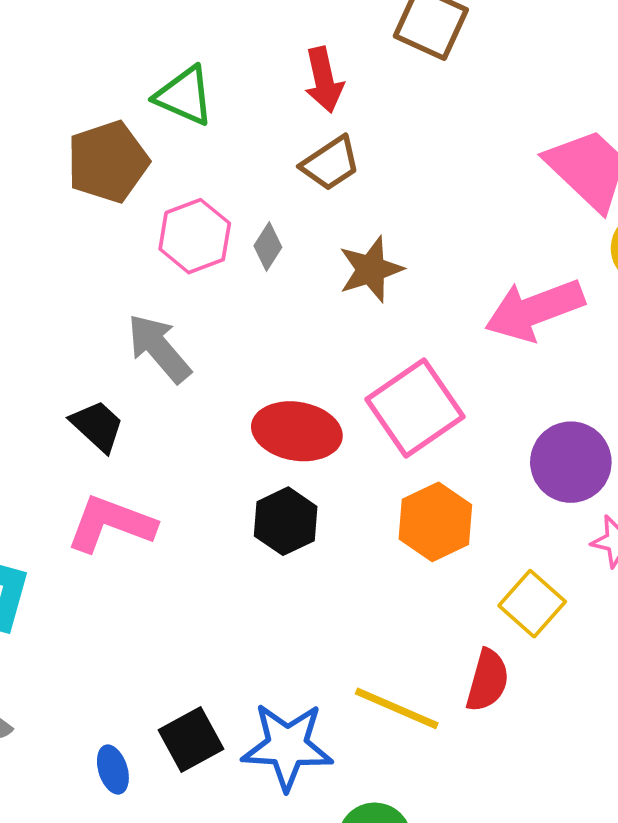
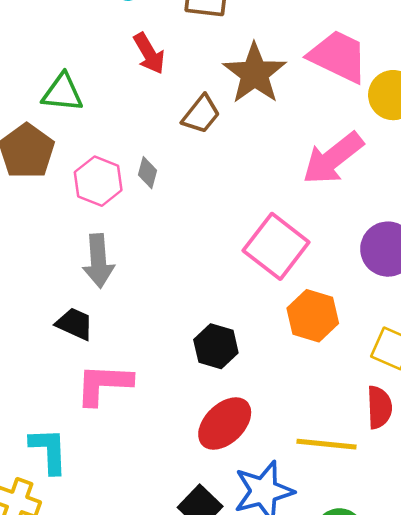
brown trapezoid: (330, 163) -> (201, 114), moved
brown star: (371, 269) -> (255, 74), moved, size x1.4
gray arrow: (159, 348) -> (98, 261), turned -126
red ellipse: (297, 431) -> (225, 424), moved, turned -36

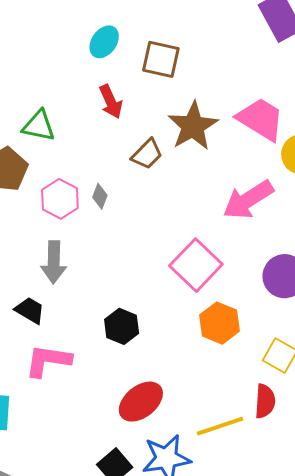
black hexagon: (216, 346) -> (122, 326), moved
yellow line: (326, 444) -> (220, 426), turned -30

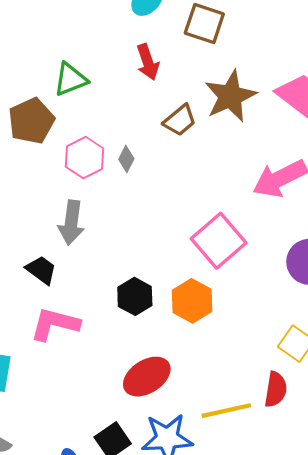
green triangle: (39, 126) -> (70, 79), turned -39
orange hexagon: (220, 323) -> (192, 301), moved

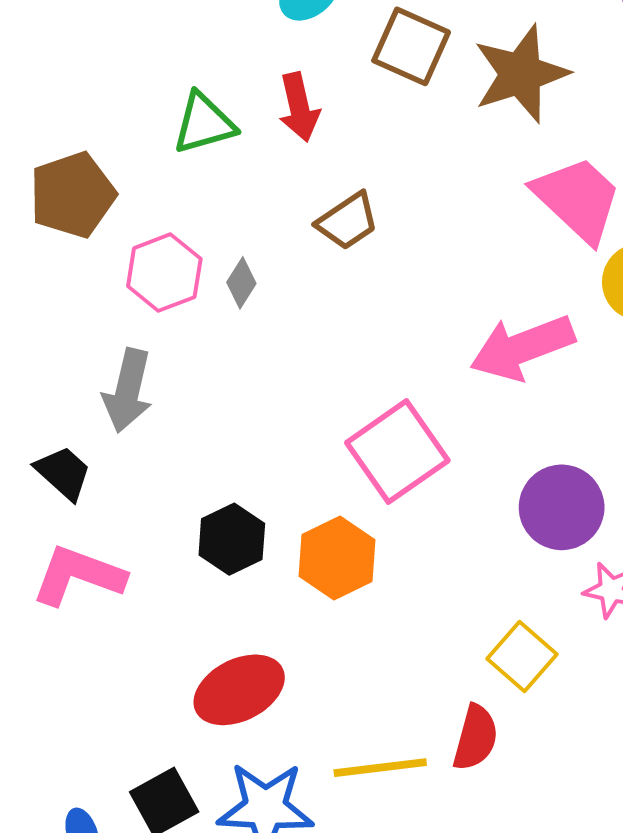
green triangle: (70, 79) -> (204, 123), moved
brown star: (230, 96) -> (521, 74), moved

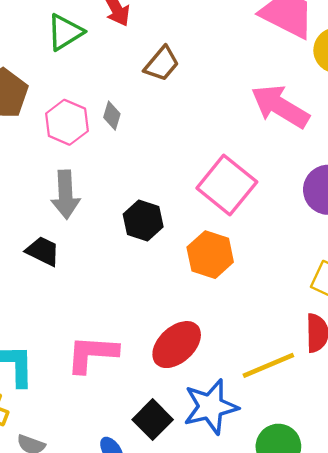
pink arrow: (522, 348) -> (280, 106), turned 68
black hexagon: (232, 539) -> (143, 220), moved
pink L-shape: (78, 576) -> (92, 354), moved

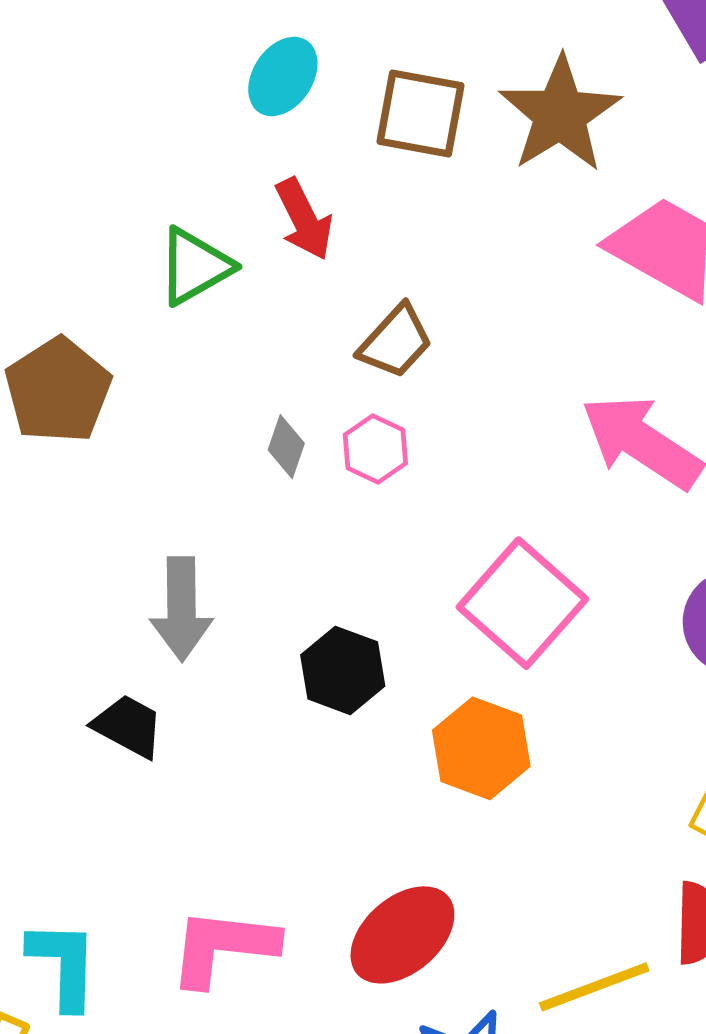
pink hexagon: (67, 122) -> (375, 449), moved, size x0.7

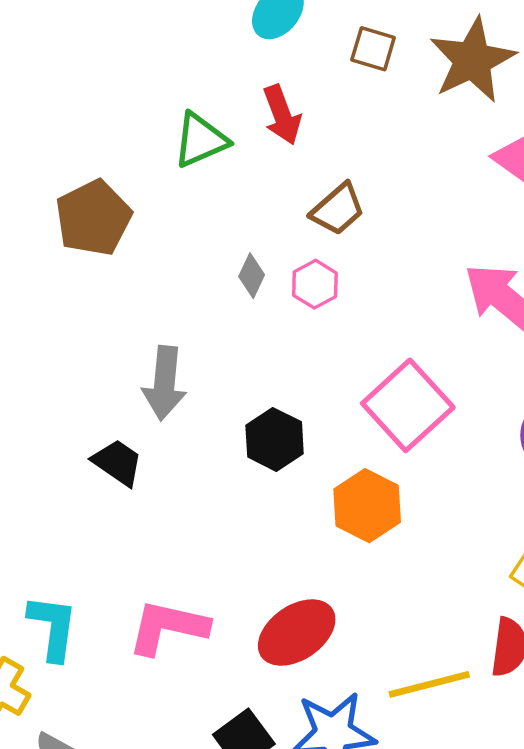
brown square: (421, 114) -> (373, 49), size x0.7

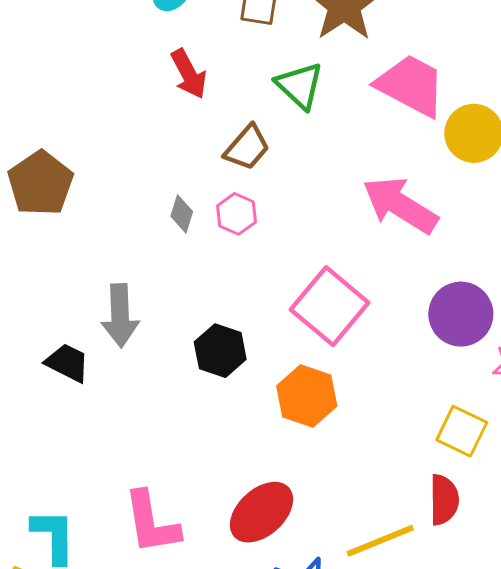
green triangle: (200, 140) -> (300, 86), moved, turned -46
black trapezoid: (118, 463) -> (67, 363), moved
pink L-shape: (168, 627) -> (151, 523), turned -104

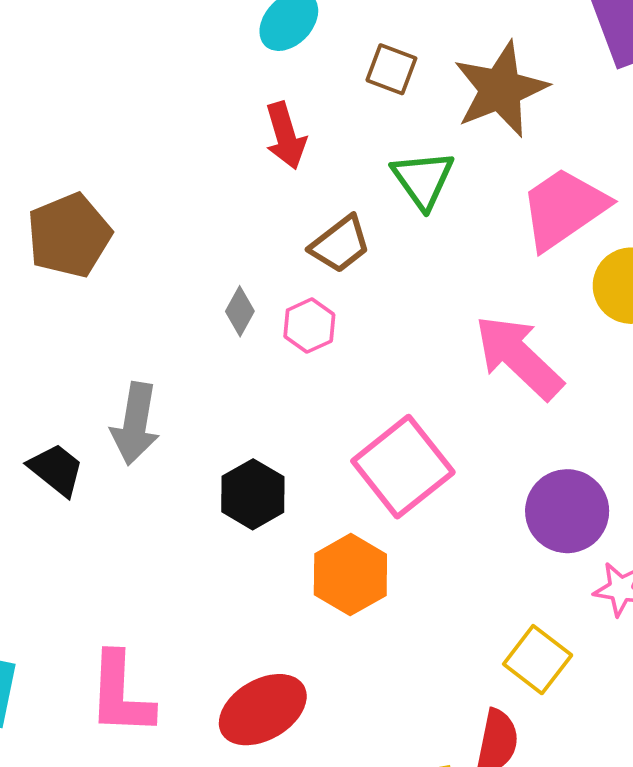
pink trapezoid: (411, 85) -> (564, 208), turned -74

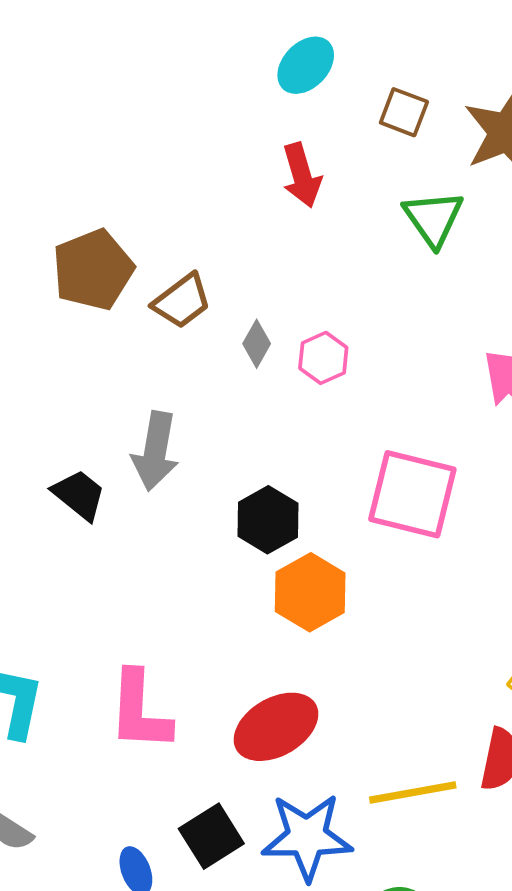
brown trapezoid: (340, 244) -> (182, 301), moved
pink square: (403, 467) -> (412, 494), turned -38
orange hexagon: (350, 575) -> (310, 592), moved

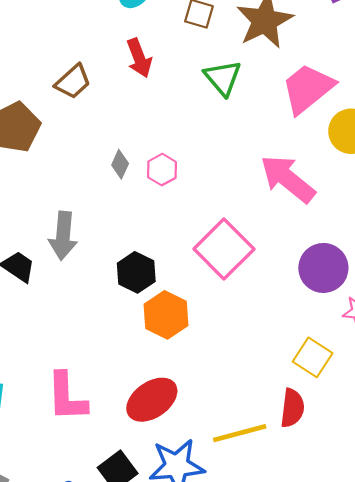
brown trapezoid: (182, 301) -> (73, 82), moved
pink square: (412, 494) -> (224, 249), turned 36

